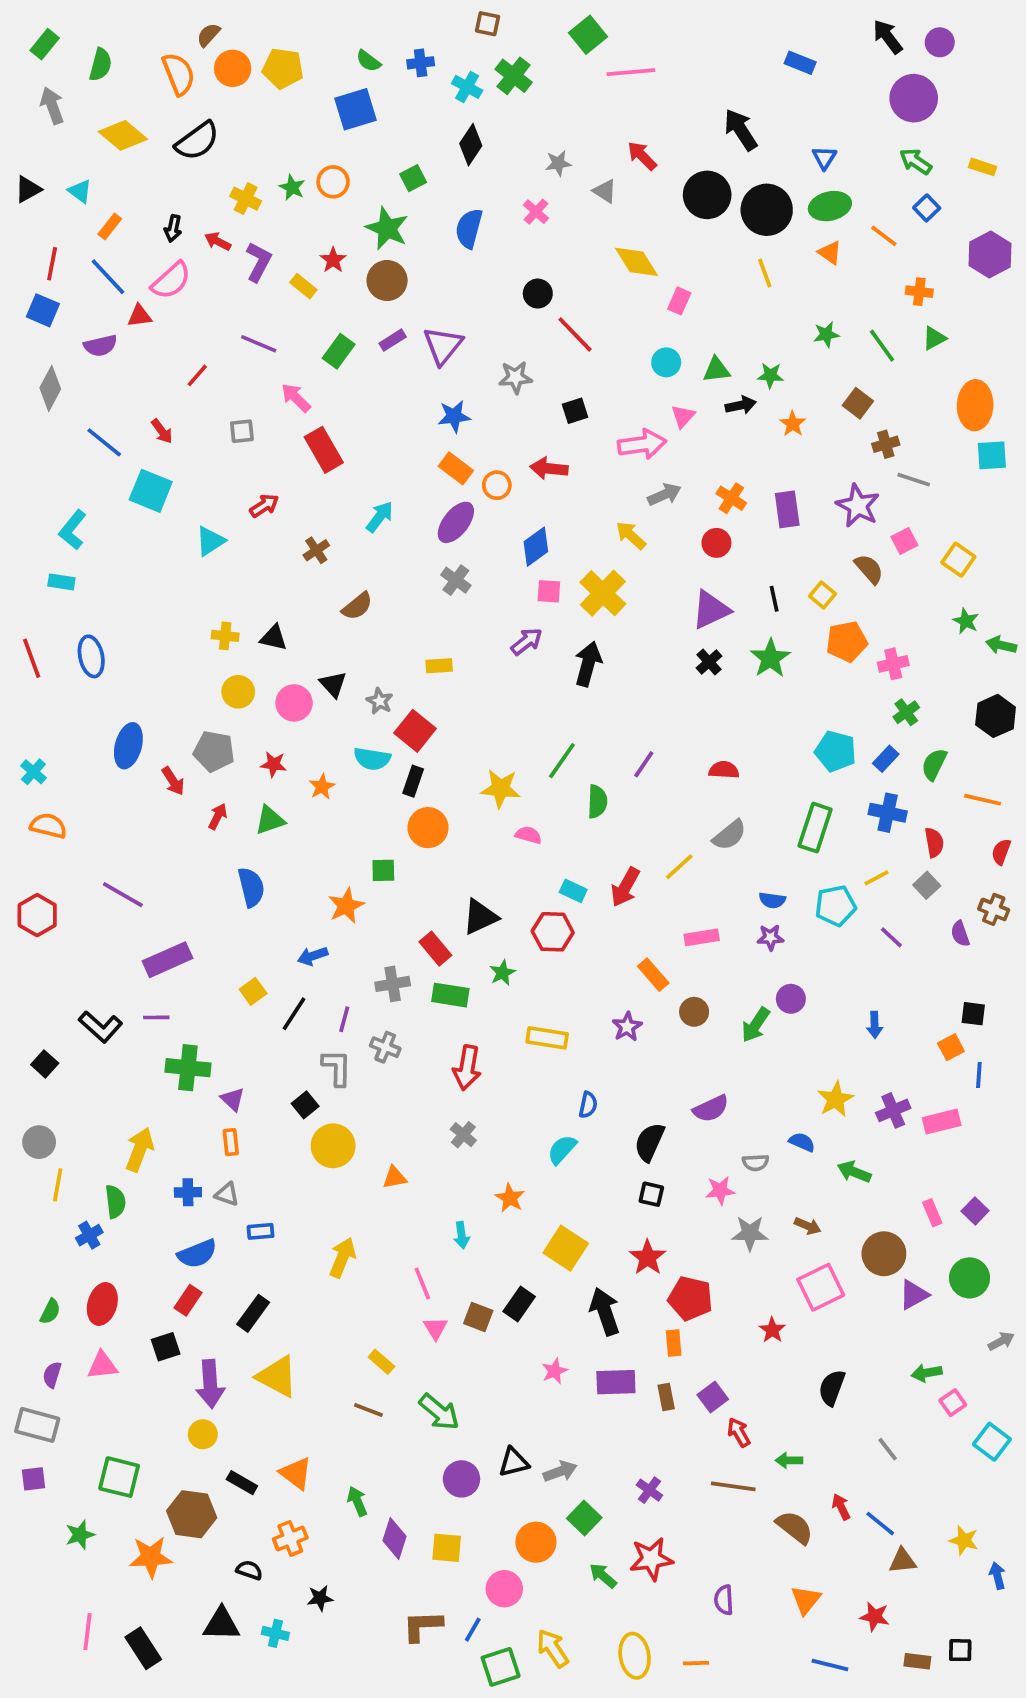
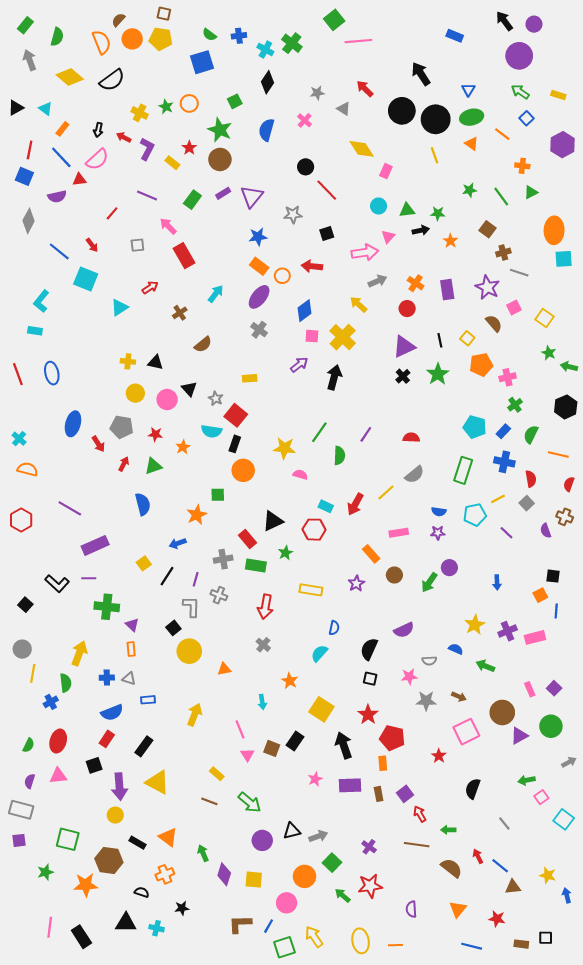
brown square: (488, 24) -> (164, 14), moved

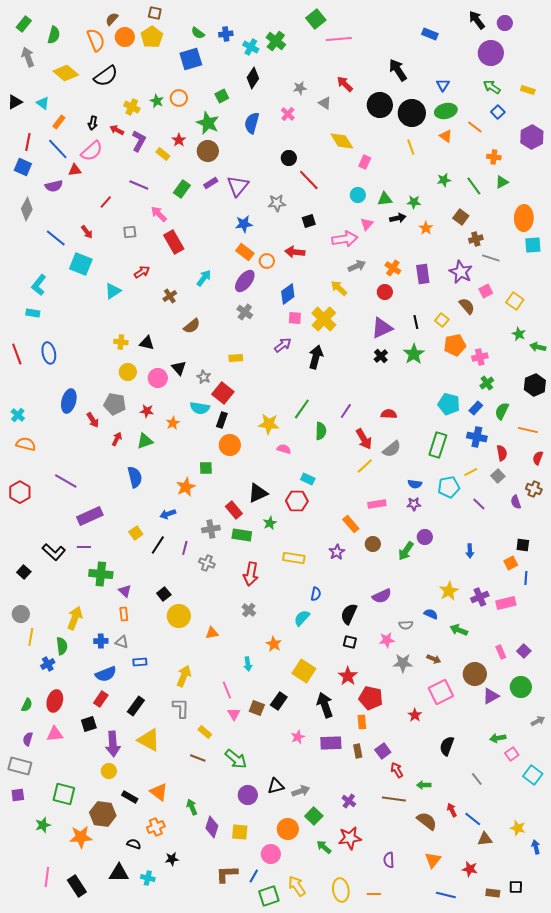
yellow pentagon: (161, 39) -> (152, 37), turned 30
red arrow: (355, 504) -> (364, 439), moved, turned -60
gray L-shape: (191, 607) -> (181, 708), moved

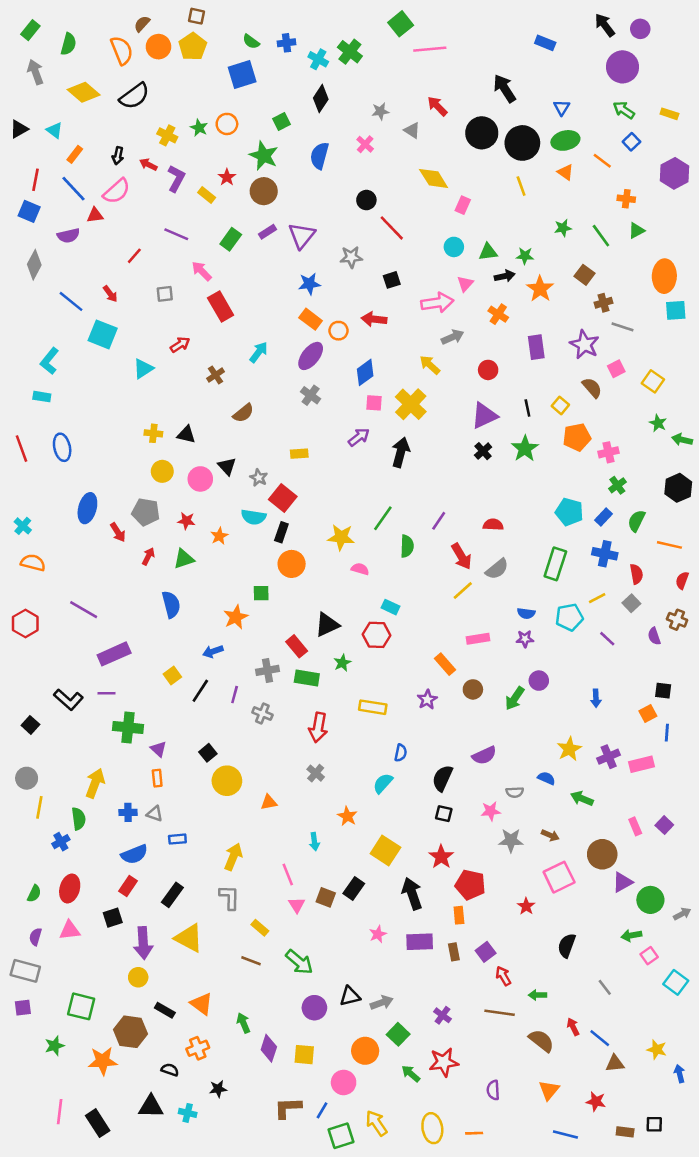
orange star: (426, 228) -> (540, 289), size x1.5
orange cross: (393, 268) -> (498, 314), moved
green circle: (521, 687) -> (650, 900), moved

